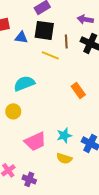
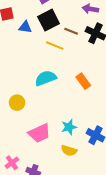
black square: (44, 30) -> (49, 20), turned -35
brown line: (66, 41) -> (71, 31), turned -64
cyan semicircle: (24, 83) -> (46, 78), moved

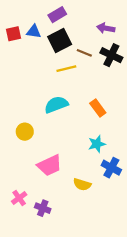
blue triangle: (25, 27) -> (34, 32), moved
yellow line: (55, 46) -> (66, 69), turned -36
cyan star: (69, 127) -> (97, 144), moved

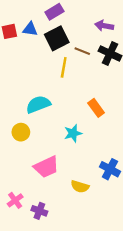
yellow line: (66, 69) -> (64, 67), turned -66
cyan semicircle: (56, 105) -> (38, 104), moved
cyan star: (97, 144) -> (73, 133), moved

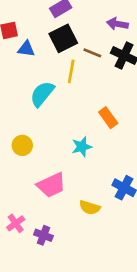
blue triangle: (30, 29) -> (26, 49), moved
cyan semicircle: (38, 104) -> (42, 94), moved, turned -30

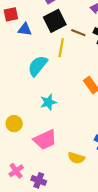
yellow circle: (22, 145) -> (14, 124), moved
cyan star: (82, 147) -> (48, 102), moved

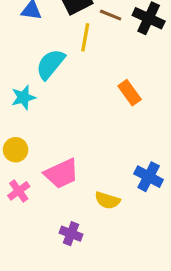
cyan star: (48, 102) -> (23, 97), moved
pink cross: (16, 171) -> (19, 191), moved
purple cross: (39, 180) -> (71, 234), moved

